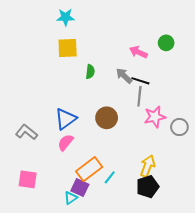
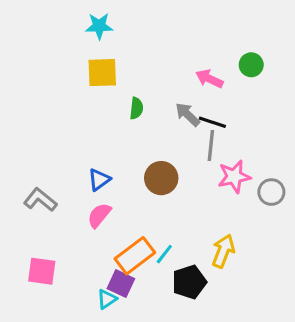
blue triangle: (66, 119) -> (99, 180), size x0.7
cyan line: (110, 177) -> (164, 254), moved
black pentagon: (148, 187) -> (189, 282), moved

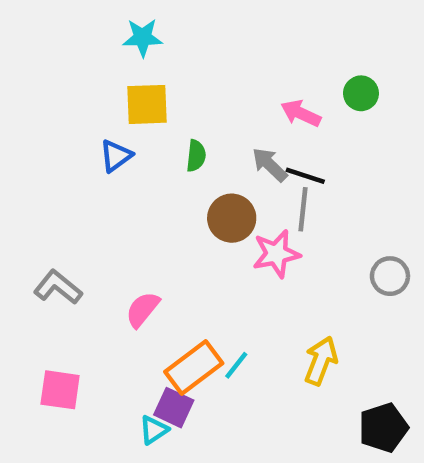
pink star: (234, 177) -> (276, 254), moved
brown circle: (161, 178) -> (232, 218), moved
blue triangle: (99, 180) -> (116, 156), moved
black pentagon: (189, 282) -> (383, 428), moved

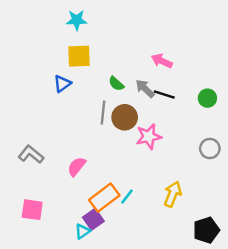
green circle: (361, 93) -> (207, 98), moved
green semicircle: (196, 156) -> (116, 84), moved, turned 126
gray line: (303, 209) -> (103, 112), moved
purple square: (174, 408) -> (93, 219), turned 30

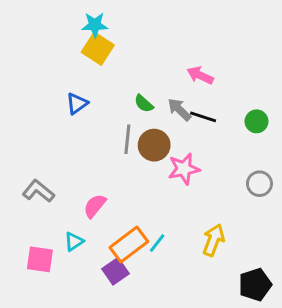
yellow square: (79, 56) -> (98, 49), moved, turned 35
cyan triangle: (83, 231) -> (74, 242), moved

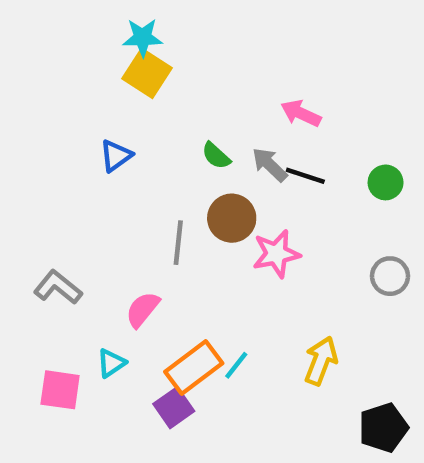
gray line: (127, 139) -> (178, 243), moved

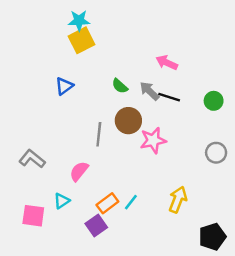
yellow square: (147, 73) -> (81, 40), turned 30
orange rectangle: (194, 367) -> (107, 203), size x0.7

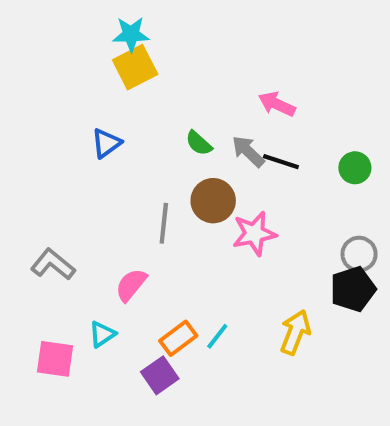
black pentagon: (212, 237) -> (353, 289), moved

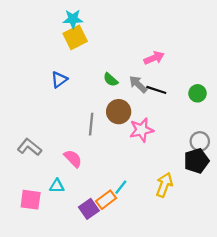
pink arrow: (277, 104) -> (154, 58), turned 132
pink semicircle: (131, 285) -> (73, 159), turned 96
cyan triangle: (102, 334) -> (57, 186), turned 35
orange rectangle: (178, 338) -> (106, 200), moved

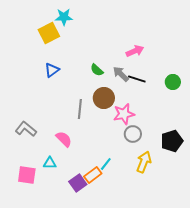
yellow square: (75, 37) -> (49, 33), moved
gray circle: (200, 141) -> (133, 134), moved

